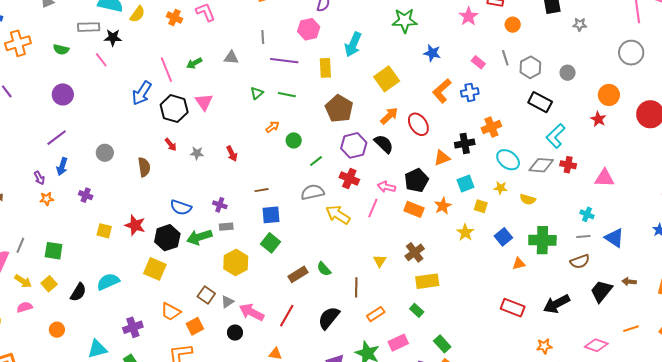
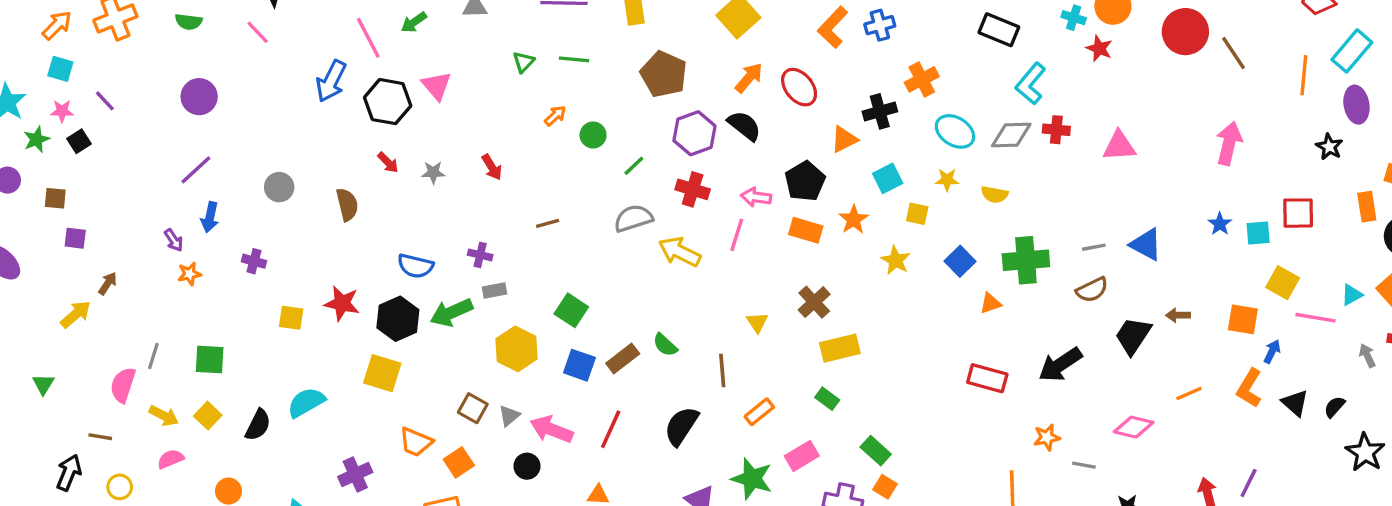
cyan cross: (587, 214) -> (1074, 18), moved
blue square: (271, 215) -> (579, 365), moved, turned 30

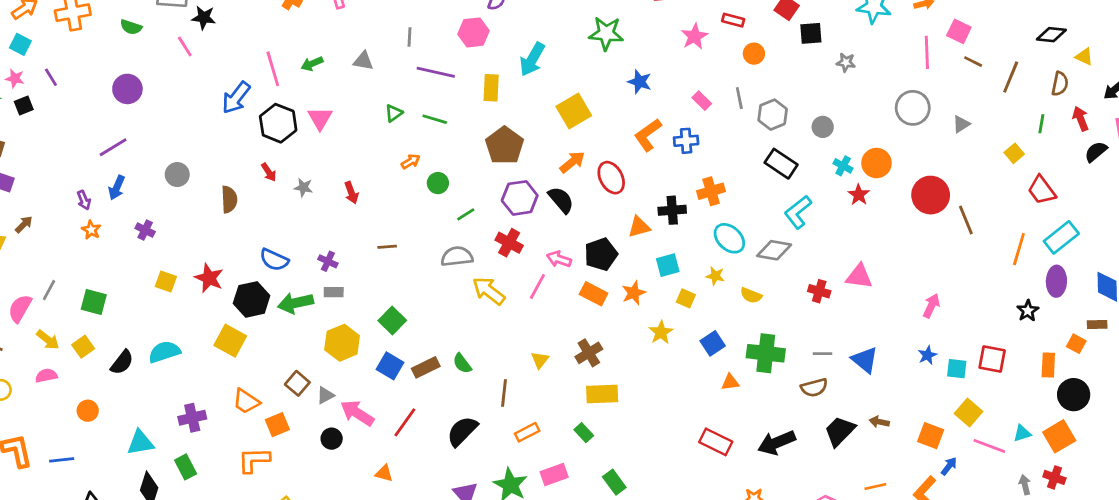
red cross: (1056, 130) -> (819, 291), moved
pink arrow: (1229, 143) -> (931, 306), moved, size x0.7
orange star: (189, 274) -> (91, 230), turned 30

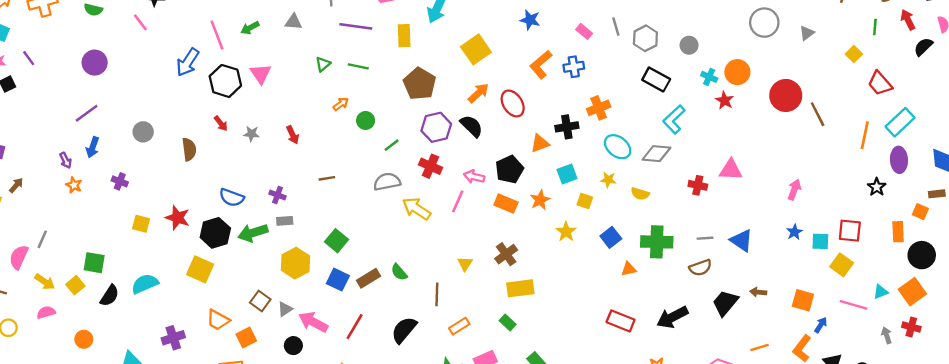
green square: (94, 302) -> (94, 263), moved
yellow square: (968, 412) -> (842, 265), moved

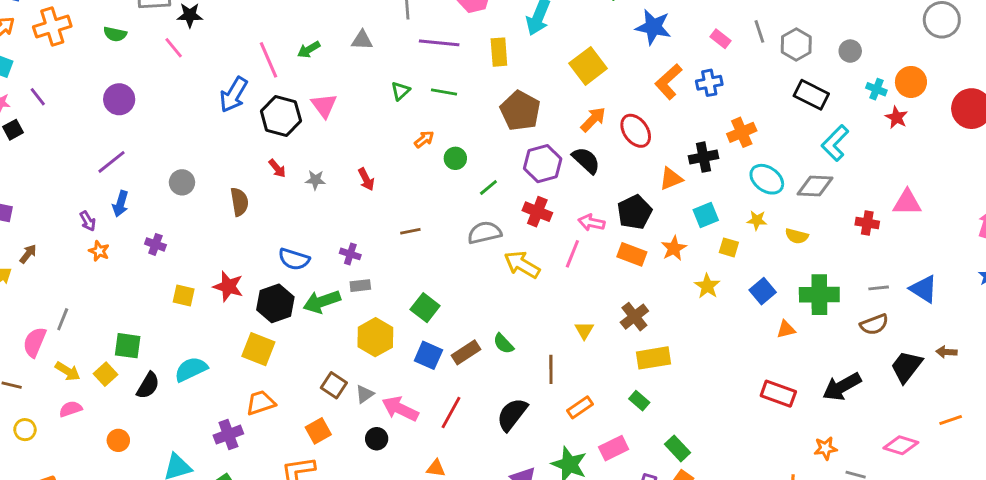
blue star: (530, 20) -> (653, 27), size x1.4
orange trapezoid: (218, 320) -> (261, 403), moved, turned 135

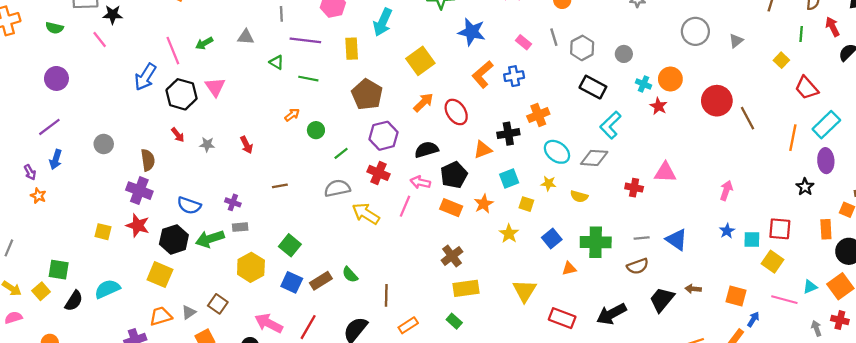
green triangle: (400, 91) -> (277, 62), moved, turned -48
black semicircle: (586, 160) -> (426, 150), moved, turned -60
purple cross: (155, 244) -> (139, 191), moved, size x1.6
yellow triangle: (584, 330) -> (525, 291), moved, size x1.6
gray triangle: (365, 394) -> (189, 312), moved

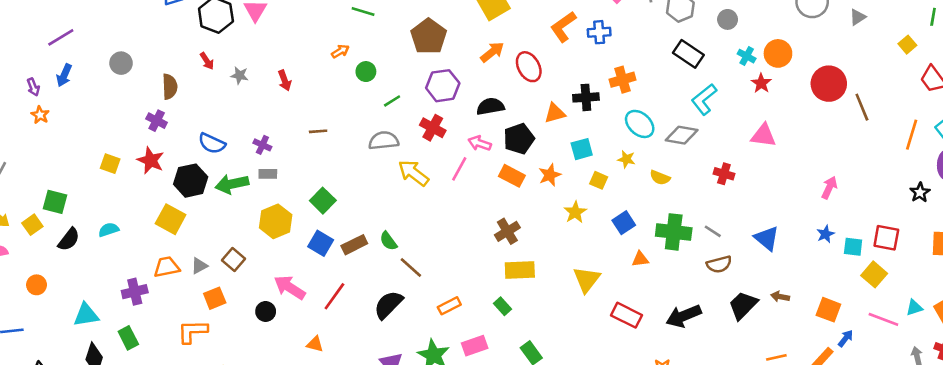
pink triangle: (665, 172) -> (763, 135), moved
purple cross: (139, 191) -> (157, 121), size x0.7
gray line: (642, 238) -> (713, 231), moved, turned 32
cyan semicircle: (107, 289) -> (109, 230), size x0.7
brown line: (386, 295) -> (411, 268), moved, turned -55

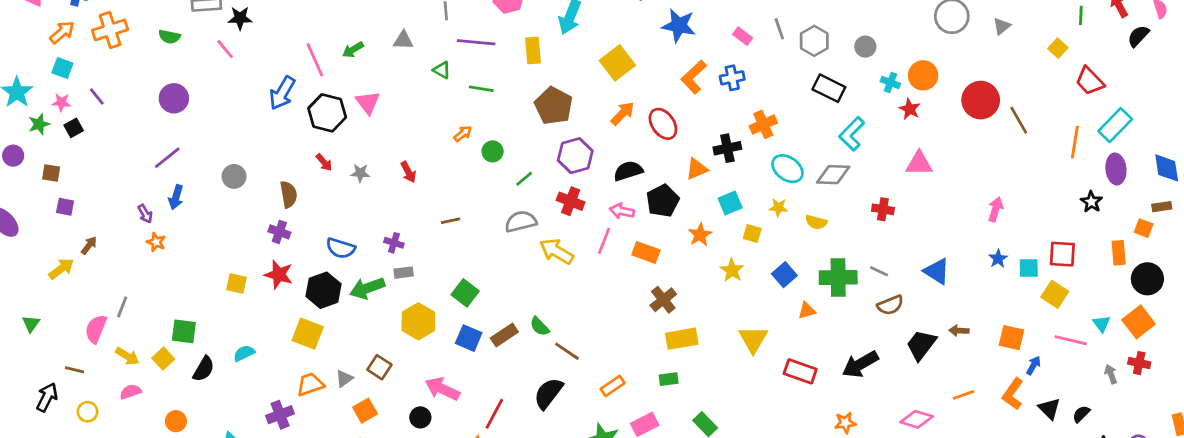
orange rectangle: (512, 176) -> (646, 252), moved
red line: (334, 296) -> (494, 414), moved
green rectangle: (503, 306) -> (669, 379), turned -48
cyan triangle: (914, 308) -> (1102, 324), turned -42

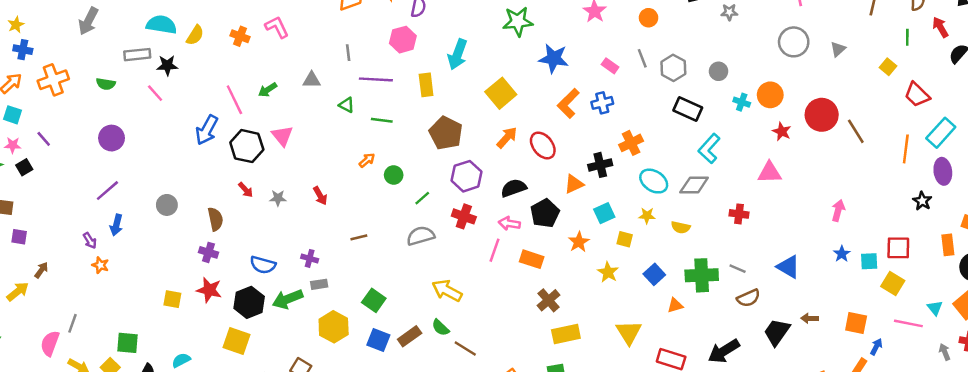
red star: (910, 109) -> (782, 131), moved
yellow arrow: (557, 251) -> (447, 291), moved

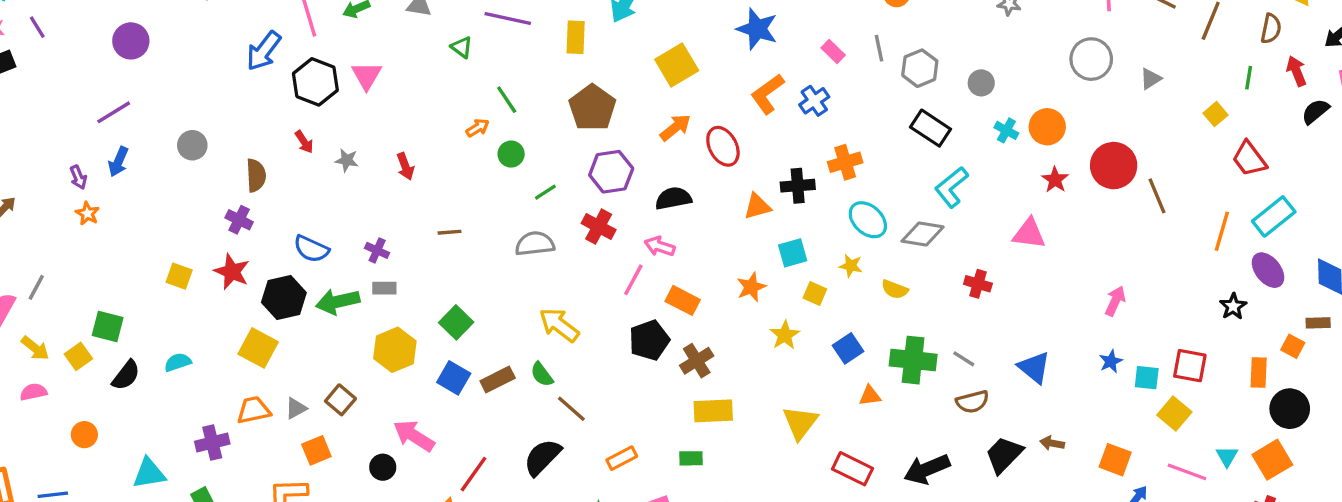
blue cross: (602, 103) -> (814, 101), turned -30
green line: (382, 120) -> (507, 100), moved, turned 40
purple ellipse: (943, 171) -> (1268, 270), turned -40
black pentagon: (545, 213) -> (649, 340), moved

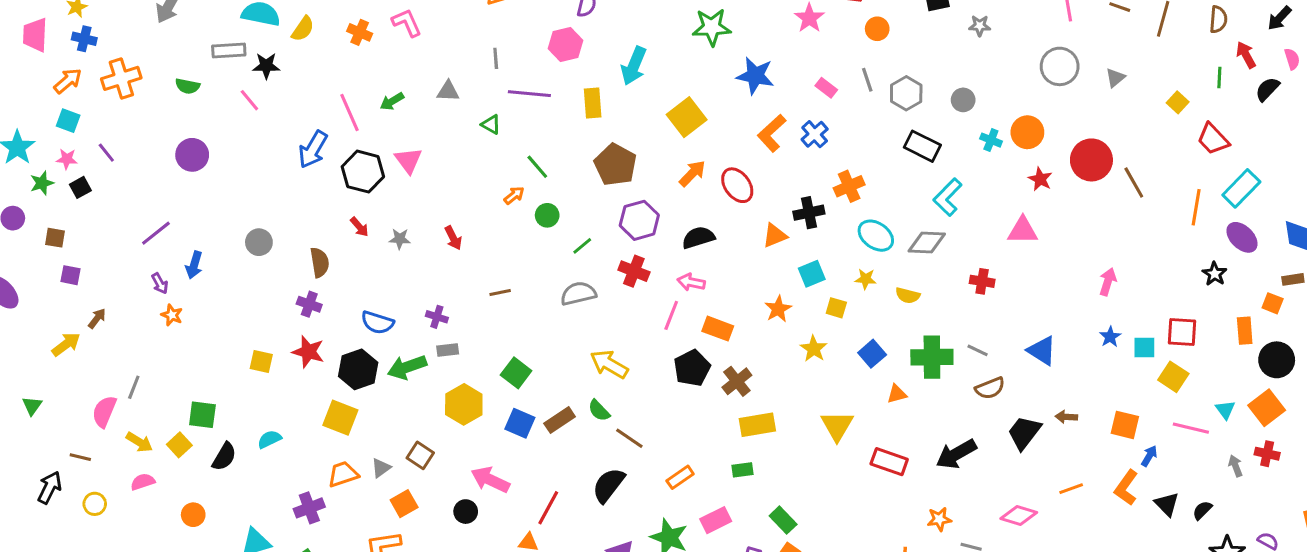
green line: (1249, 78) -> (1219, 78), moved
purple line: (114, 112) -> (156, 233), moved

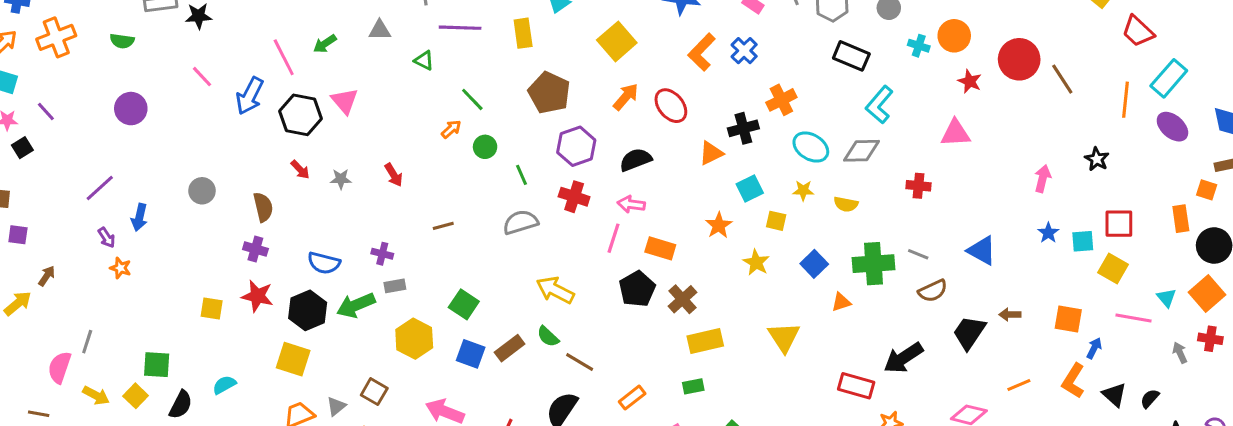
pink line: (249, 100) -> (202, 77), moved
green line: (582, 246) -> (522, 175), turned -70
black star: (1215, 274) -> (1097, 159), moved
red rectangle: (889, 462) -> (856, 386), moved

